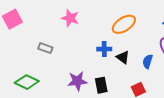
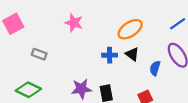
gray rectangle: (45, 48) -> (39, 54), moved
black triangle: (123, 57) -> (132, 54), moved

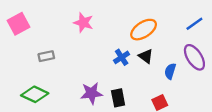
gray rectangle: (39, 54) -> (46, 56), turned -32
blue cross: (110, 55) -> (122, 57), turned -32

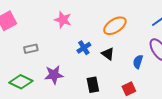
black triangle: (146, 56) -> (108, 54), moved
blue cross: (122, 57) -> (84, 48), moved
purple star: (91, 93) -> (54, 75), moved

